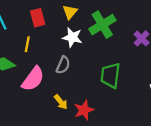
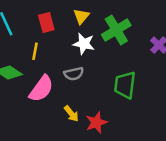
gray semicircle: (63, 65) -> (74, 74), turned 54

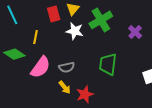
red rectangle: (46, 22) -> (54, 14), moved
gray semicircle: (74, 74) -> (67, 67), moved

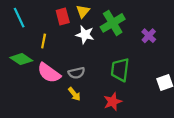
pink semicircle: (40, 67) -> (49, 73), turned 90
red star: (85, 94) -> (113, 102), moved

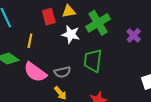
yellow triangle: (83, 11) -> (69, 11), turned 40
green trapezoid: (120, 70) -> (93, 61), moved

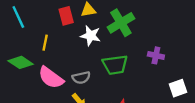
purple cross: (134, 35) -> (156, 55), moved, turned -32
green trapezoid: (93, 61) -> (115, 65), turned -105

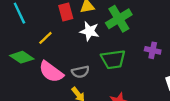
yellow line: (45, 43) -> (45, 38), turned 35

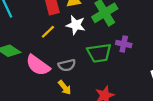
yellow line: (45, 38) -> (48, 32), moved
purple cross: (153, 50) -> (124, 44), moved

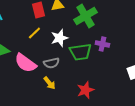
white star: (76, 25) -> (59, 38), moved, turned -30

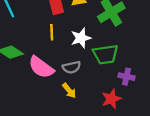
yellow line: (34, 33) -> (52, 32), turned -48
purple cross: (102, 44) -> (127, 77), moved

